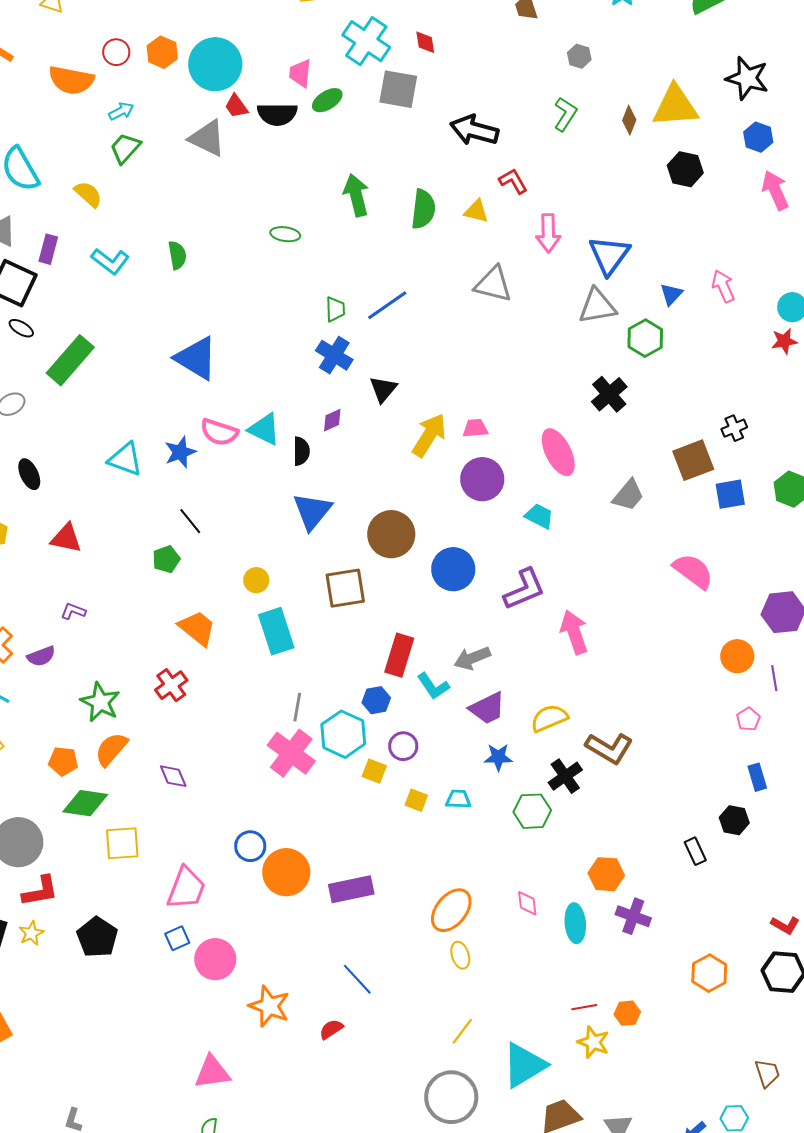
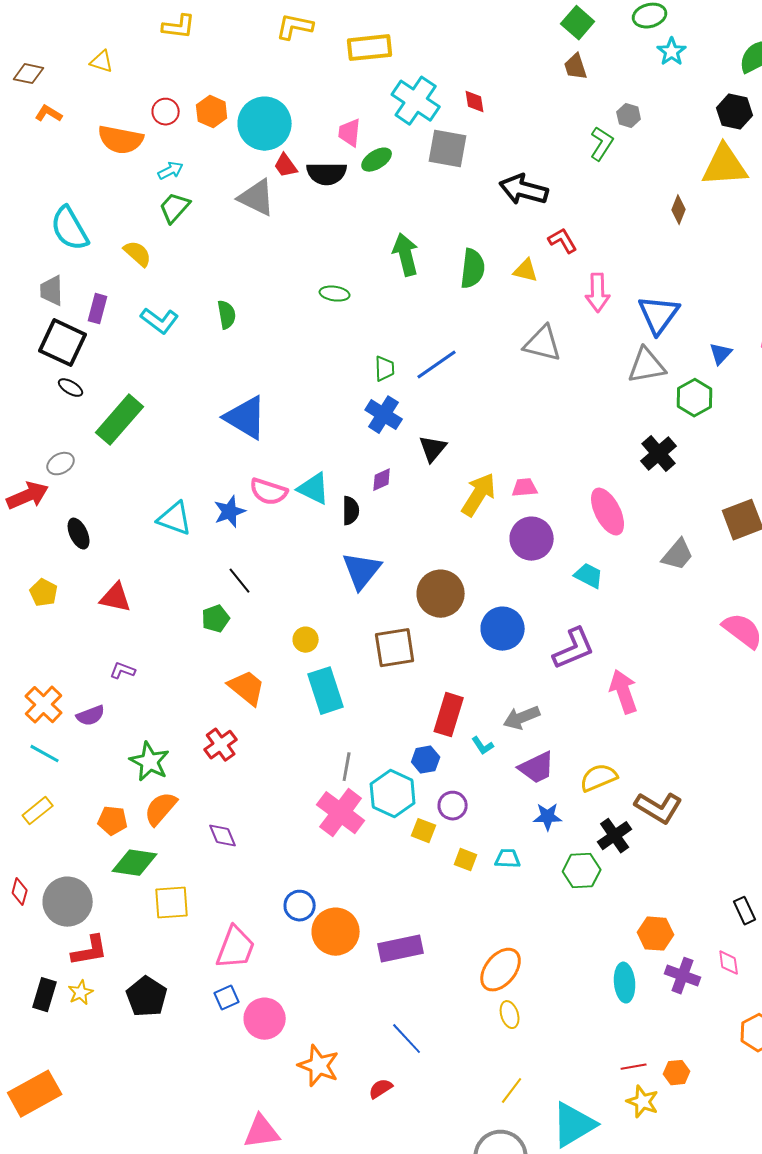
green L-shape: (565, 114) -> (602, 144), moved
brown diamond: (629, 120) -> (679, 210), moved
black hexagon: (685, 169) -> (735, 112), moved
cyan L-shape: (433, 686) -> (483, 746), size x0.7
pink diamond: (527, 903) -> (729, 963), moved

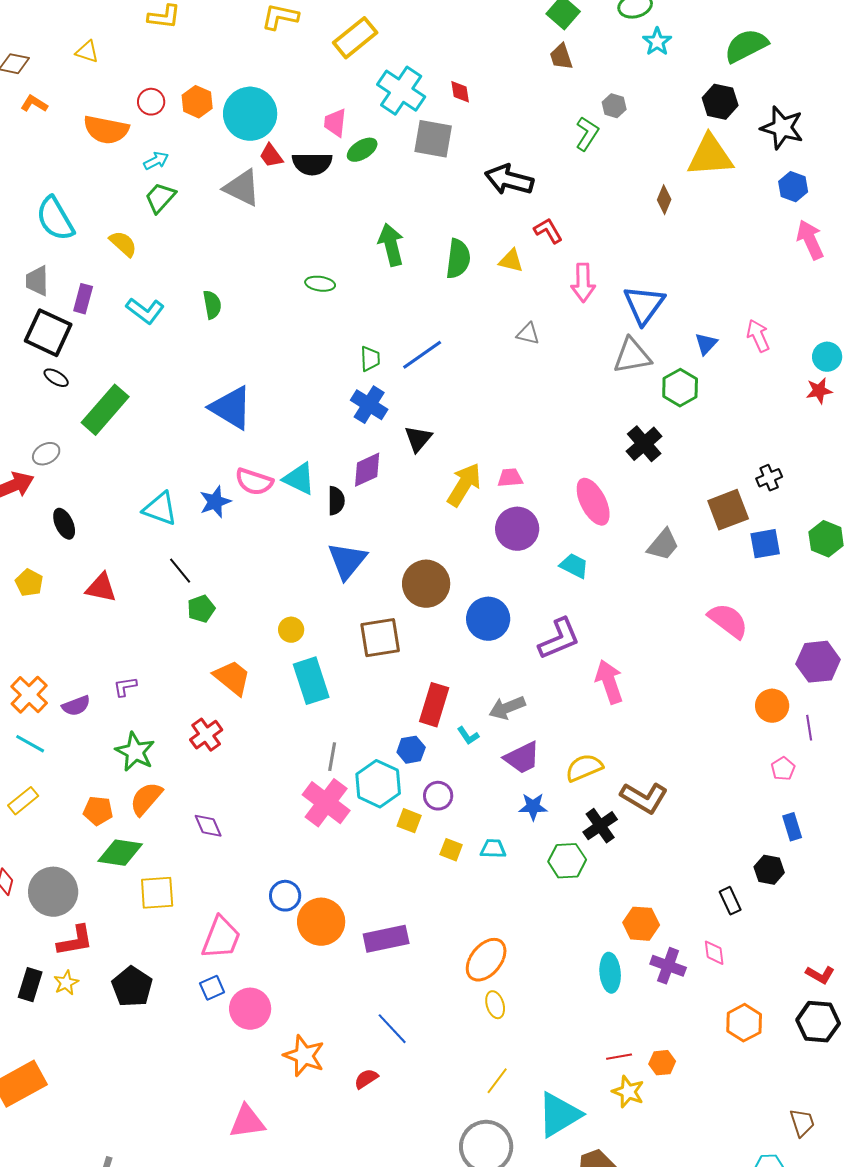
yellow rectangle: (370, 48) -> (355, 38), turned -33
gray triangle: (543, 344) -> (528, 334), size x0.6
purple diamond: (382, 480) -> (367, 470), size x1.5
black line: (240, 581) -> (180, 571), moved
purple L-shape: (123, 671) -> (125, 687), moved, turned -30

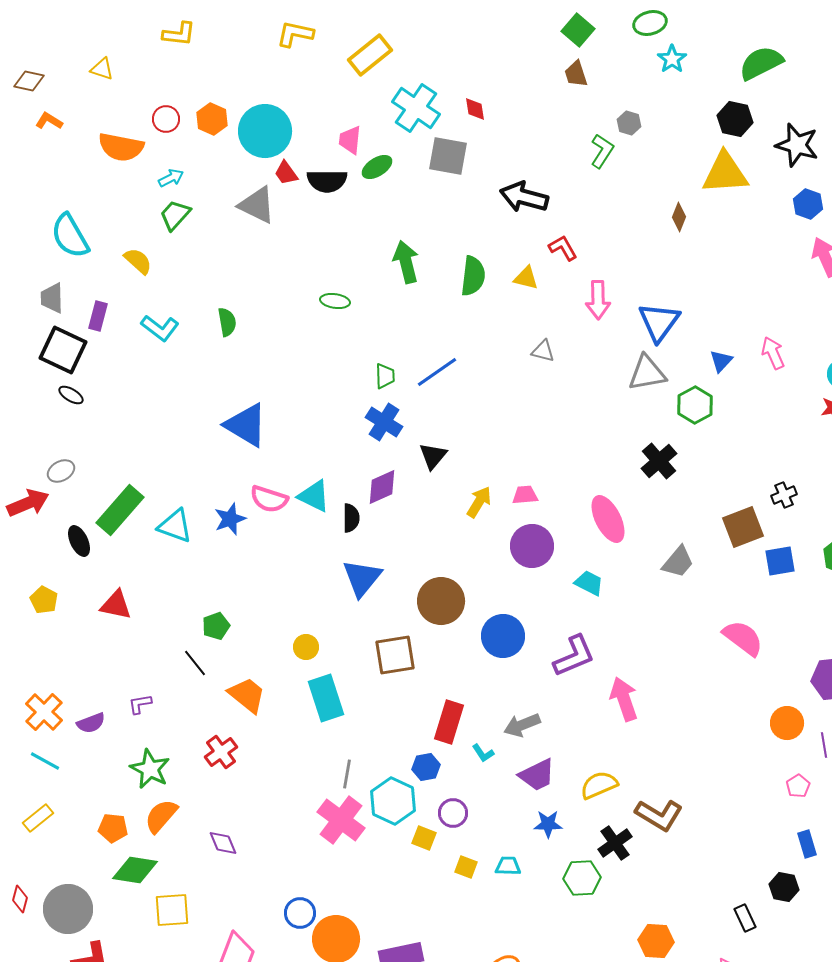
green rectangle: (105, 410) -> (120, 510), moved
yellow arrow: (464, 485) -> (479, 502), size x0.7
black line: (180, 571) -> (195, 663), moved

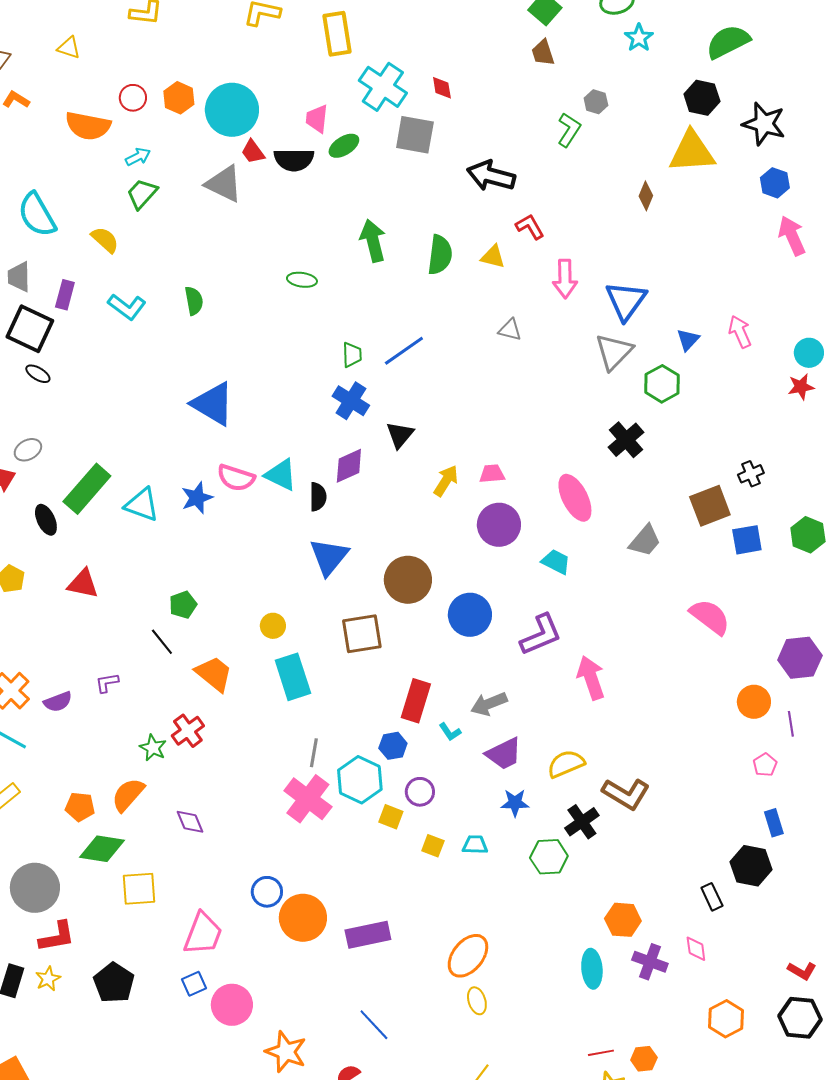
yellow rectangle: (370, 55) -> (337, 34), turned -60
gray triangle: (647, 373) -> (614, 352), turned -36
green star: (150, 769) -> (153, 748), moved, size x0.7
black hexagon: (784, 887) -> (751, 866), size x1.4

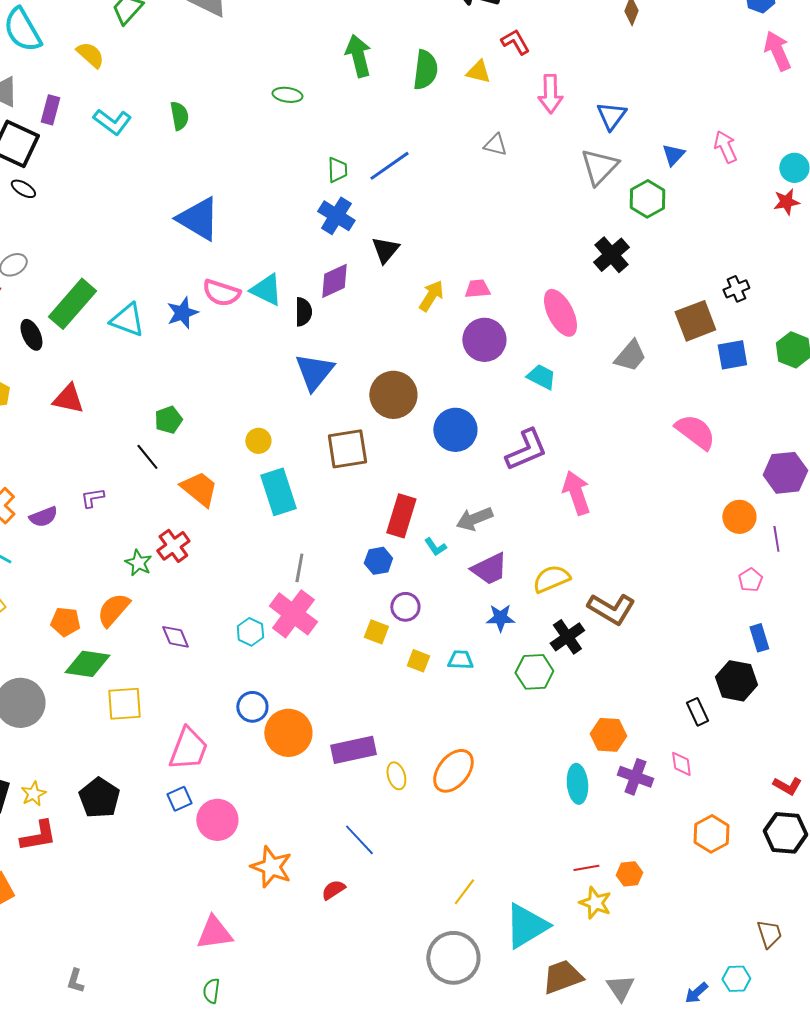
blue triangle: (626, 301) -> (611, 116), size x0.7
cyan hexagon: (360, 780) -> (250, 632), moved, size x0.6
red L-shape: (57, 937) -> (38, 836), moved
yellow ellipse: (477, 1001) -> (396, 776), moved

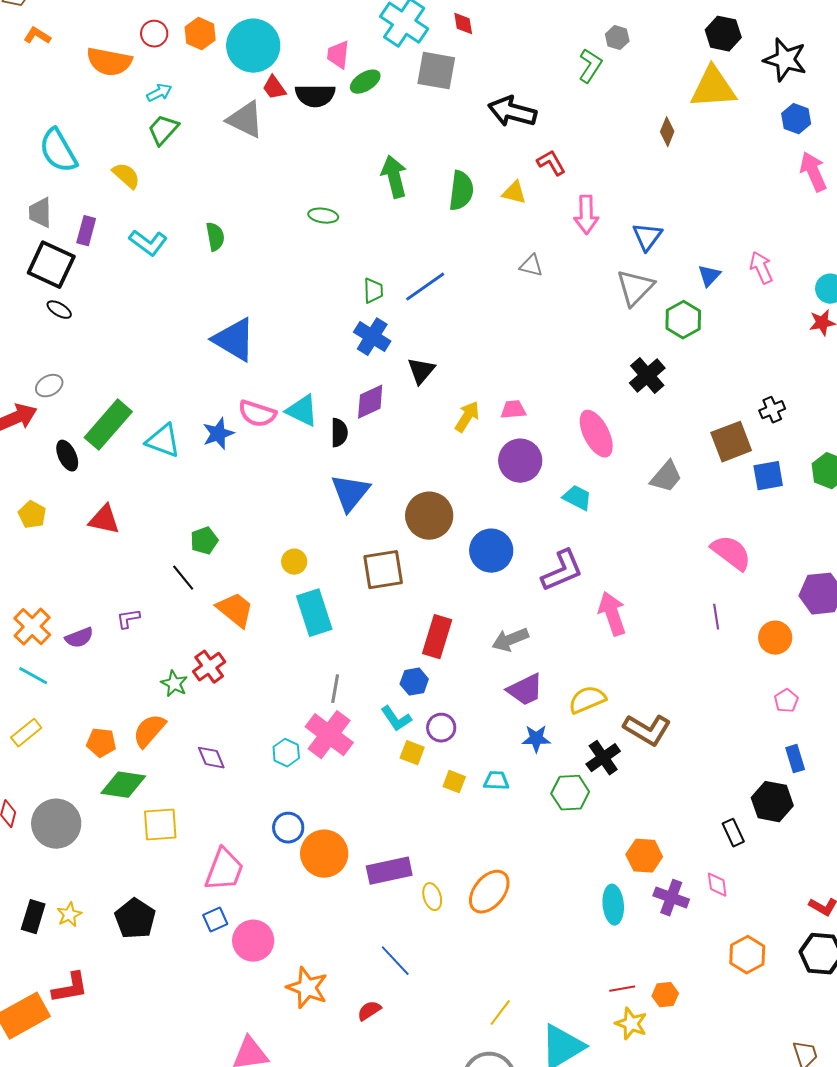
purple line: (776, 539) -> (716, 617), moved
cyan L-shape: (435, 547) -> (396, 719), moved, size x1.4
red L-shape: (38, 836) -> (70, 988), moved

